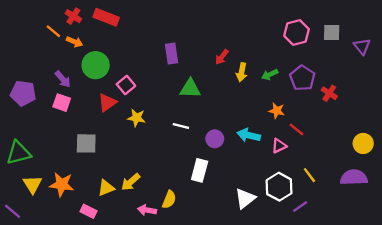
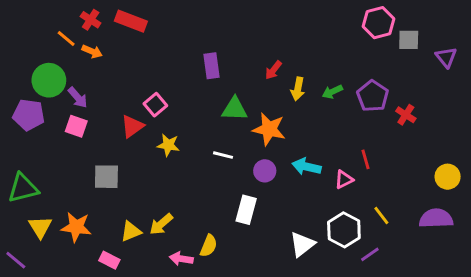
pink hexagon: (297, 32) -> (378, 23), moved
green circle: (96, 65) -> (49, 80), moved
orange star: (277, 111) -> (269, 129), moved, size x1.6
red line: (297, 129) -> (366, 159), turned 35

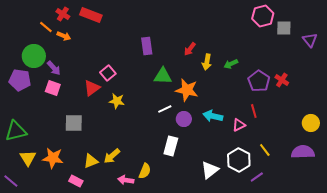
purple pentagon: (373, 96) -> (259, 81), moved
white line: (223, 155) -> (165, 109), moved, turned -40

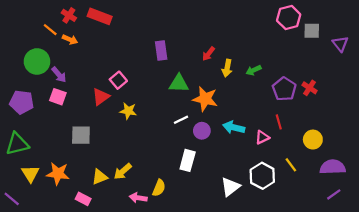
purple pentagon: (20, 80) -> (22, 102), moved
yellow circle: (311, 123) -> (313, 140), moved
purple line: (257, 177) -> (334, 194), moved

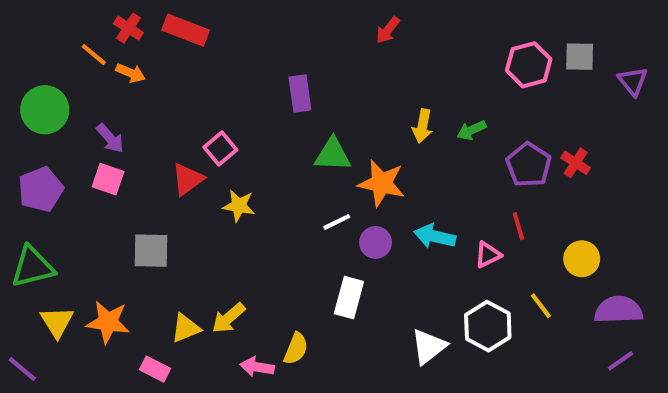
pink hexagon: (289, 18) -> (529, 65), moved
red arrow: (208, 54) -> (388, 30), moved
green circle: (37, 61) -> (45, 110), moved
purple pentagon: (22, 102) -> (41, 189), turned -30

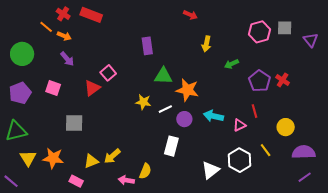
red arrow: (388, 30) -> (190, 15), turned -104
yellow arrow: (422, 126) -> (206, 44), moved
purple arrow: (110, 138) -> (67, 59), moved
yellow star: (239, 206) -> (143, 102), moved

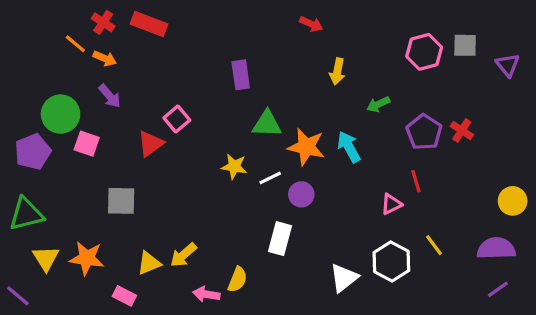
green circle: (22, 54) -> (61, 114), moved
cyan arrow: (213, 116) -> (349, 147), moved, turned 48
yellow circle: (286, 127) -> (513, 201), moved

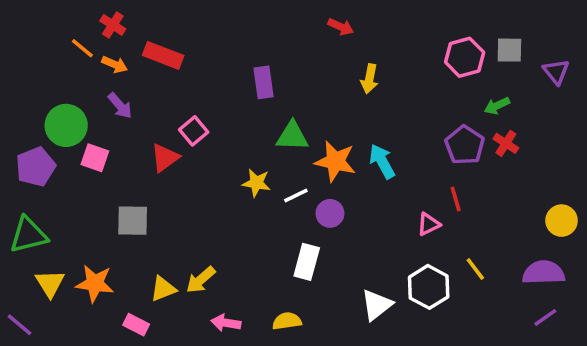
red rectangle: (149, 24) -> (163, 55), moved
green arrow: (378, 104) -> (497, 106), moved
yellow semicircle: (237, 280) -> (287, 321), moved, turned -120

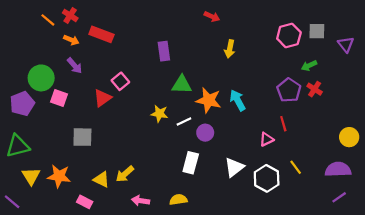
orange line: (82, 48) -> (48, 20), moved
yellow triangle: (163, 289) -> (101, 179), turned 48
white triangle: (377, 305) -> (234, 167), moved

